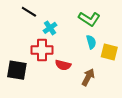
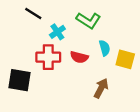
green L-shape: (89, 19) -> (88, 20), moved
red semicircle: (63, 65) -> (79, 57), moved

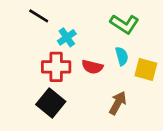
green L-shape: (88, 20) -> (124, 24), moved
black square: (19, 80) -> (51, 103), moved, turned 30

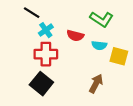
cyan cross: (67, 37) -> (46, 30), moved
cyan semicircle: (122, 56) -> (99, 45), turned 112
red semicircle: (92, 67) -> (75, 36), moved

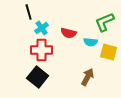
black line: (32, 13) -> (29, 12), turned 42
green L-shape: (101, 19) -> (105, 22), moved, turned 125

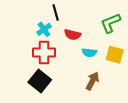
black line: (29, 12) -> (56, 12), moved
cyan semicircle: (91, 42) -> (89, 53), moved

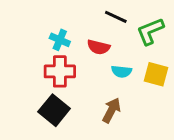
black line: (56, 12) -> (116, 17), moved, turned -49
cyan cross: (44, 29) -> (60, 40), turned -32
brown arrow: (93, 81) -> (111, 110), moved

